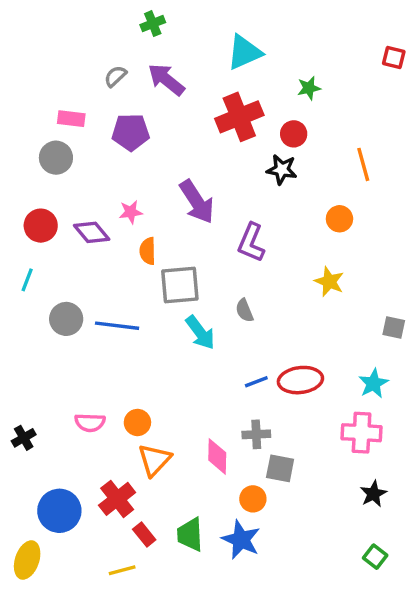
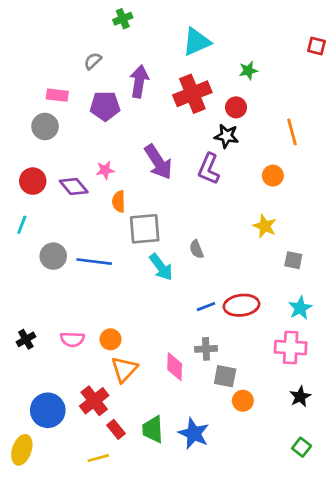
purple arrow: (166, 80) -> (139, 81), moved, turned 60
purple L-shape: (251, 243) -> (209, 169), moved
gray square: (394, 327) -> (293, 260), moved
black cross: (24, 438) -> (26, 339), moved
orange circle: (253, 499) -> (243, 401), moved

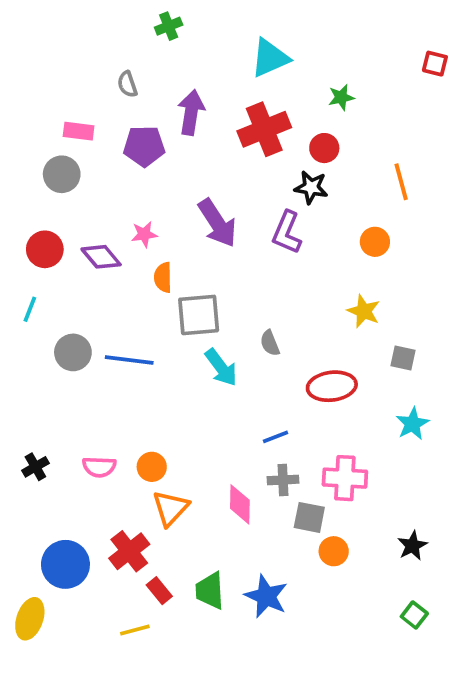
gray semicircle: (93, 61) -> (127, 84), turned -66
red ellipse: (241, 305) -> (332, 386), moved
blue line: (206, 307) -> (276, 437), moved
pink cross: (291, 348) -> (345, 478), moved

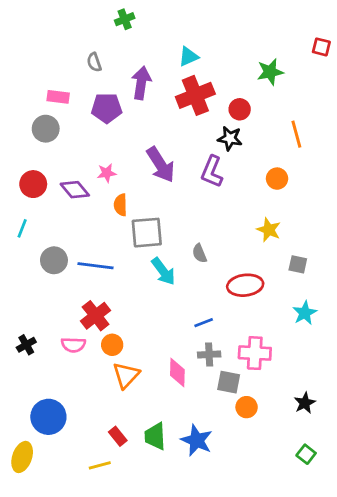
cyan triangle: (270, 58) -> (188, 57), moved, size x0.7
green star: (341, 97) -> (270, 72), moved, size x1.4
red cross: (129, 551) -> (96, 316), moved

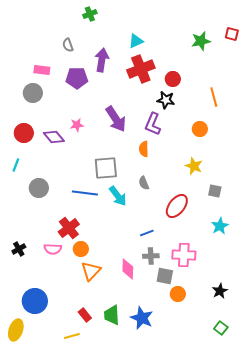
green star: (270, 72) -> (201, 41), moved
orange semicircle: (120, 205) -> (144, 149), moved
blue line: (96, 266) -> (85, 193), moved
red ellipse: (245, 285) -> (177, 206), turned -45

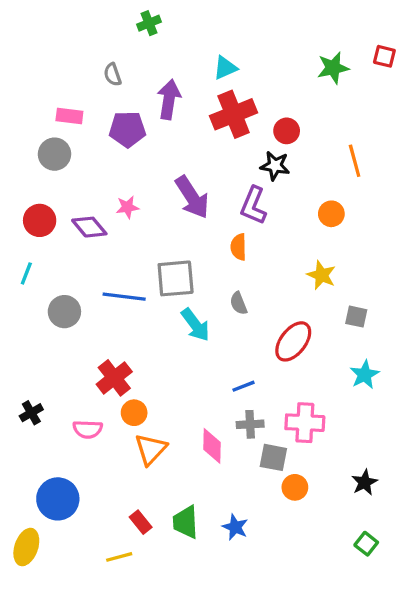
blue line: (85, 193) -> (124, 297), moved
pink semicircle: (53, 249) -> (88, 429), moved
blue star: (142, 318) -> (235, 527), size x0.7

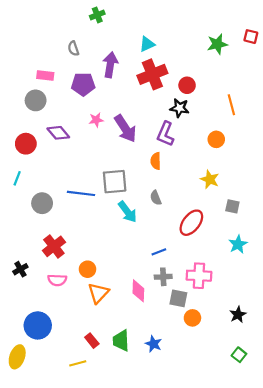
pink star: (127, 207) -> (96, 120), moved
purple diamond: (89, 227) -> (58, 133), moved
red cross: (114, 378) -> (54, 246), moved

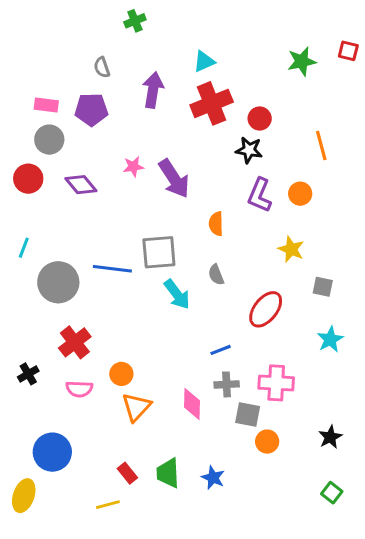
pink rectangle: (45, 76) -> (46, 105), moved
purple pentagon: (83, 84) -> (91, 109), moved
purple L-shape: (165, 134) -> (260, 195), moved
red circle: (26, 144) -> (28, 179), moved
gray circle: (42, 203) -> (58, 282), size x1.4

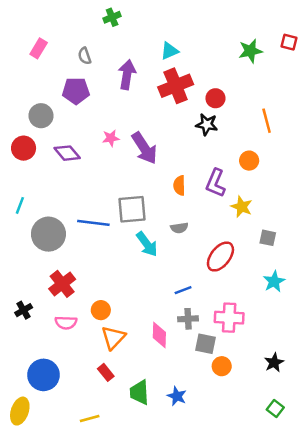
pink rectangle: (46, 105) -> (39, 48), moved, turned -66
purple L-shape: (260, 195) -> (215, 183), moved
gray semicircle: (216, 275) -> (179, 228), turned -77
red rectangle: (127, 473) -> (106, 372), moved

